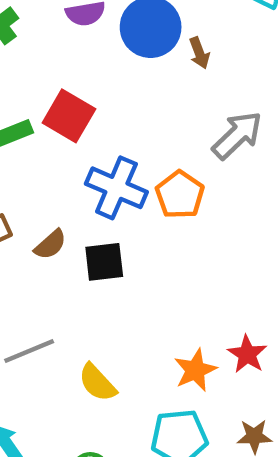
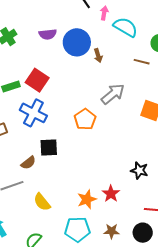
blue cross: (116, 188) -> (33, 113), moved
brown semicircle: (50, 245) -> (28, 163), moved

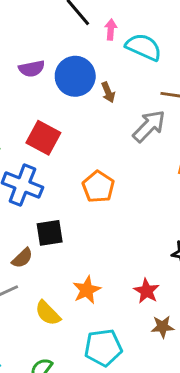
red square: (37, 80) -> (43, 138), moved
gray arrow: (113, 94) -> (149, 126), moved
orange star: (87, 199) -> (87, 290), moved
brown star: (112, 231) -> (163, 327), moved

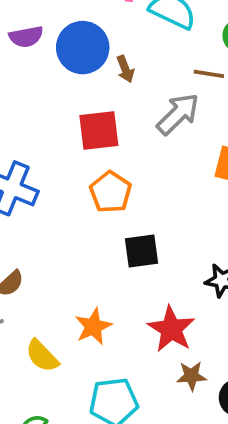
red square: (43, 138) -> (99, 130), moved, turned -36
black square: (50, 233) -> (141, 251), moved
red star: (146, 291) -> (171, 329), size x1.4

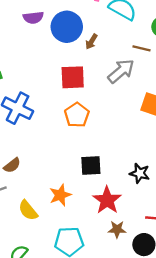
brown arrow: (125, 69) -> (91, 42), turned 49
black square: (141, 251) -> (91, 166), moved

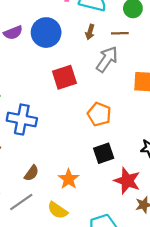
brown arrow: (91, 42) -> (90, 32), moved
orange pentagon: (77, 115) -> (99, 114), moved
orange star: (60, 195) -> (69, 179), moved

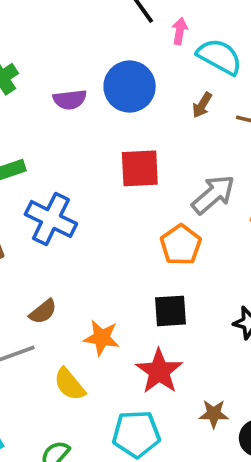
purple semicircle: (13, 33) -> (70, 100), moved
gray arrow: (107, 59) -> (213, 195), moved
orange star: (69, 179) -> (102, 338), turned 30
red star: (127, 181) -> (159, 371), moved

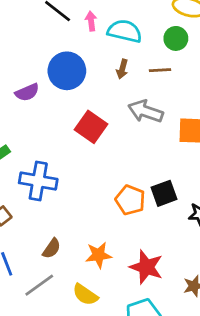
red square: (140, 168) -> (91, 127), turned -36
gray arrow: (213, 195) -> (146, 111), moved, turned -104
orange pentagon: (181, 245) -> (130, 200), moved
black square: (171, 311) -> (164, 193), moved

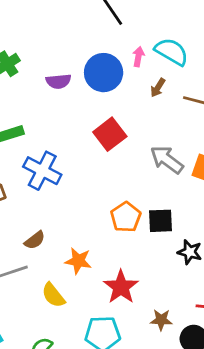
pink arrow: (91, 21) -> (138, 57), moved
gray arrow: (146, 111) -> (167, 160), moved

